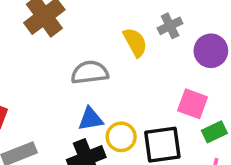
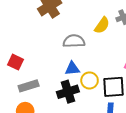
yellow semicircle: (135, 42) -> (102, 25), turned 60

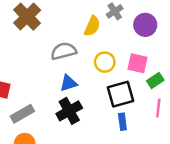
yellow circle: (90, 80) -> (105, 62), moved

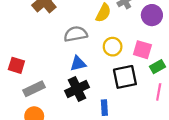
blue rectangle: (122, 122) -> (104, 108), moved

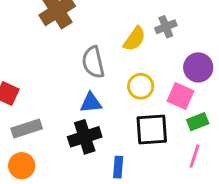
purple circle: (152, 15) -> (198, 67), moved
gray semicircle: (76, 34) -> (93, 62), turned -100

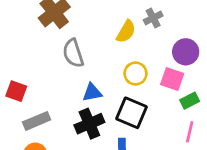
gray semicircle: (93, 62) -> (73, 53), moved
black square: (152, 130) -> (131, 113), moved, turned 32

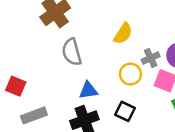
gray cross: (153, 18) -> (151, 58), moved
black square: (131, 113) -> (125, 111), size x0.7

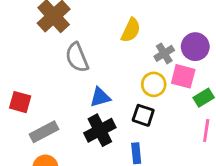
yellow circle: (130, 74) -> (154, 84), moved

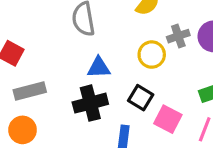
pink square: (183, 76) -> (168, 119), moved
yellow circle: (154, 84) -> (152, 55), moved

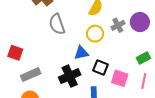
yellow circle: (152, 55) -> (95, 34), moved
blue triangle: (99, 68) -> (81, 53), moved

